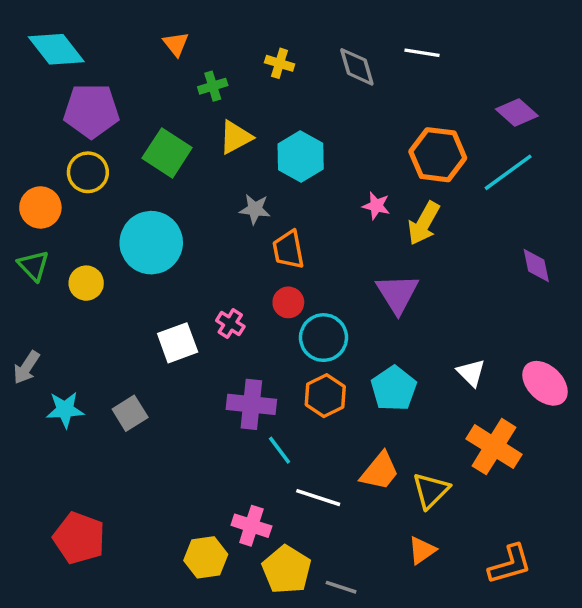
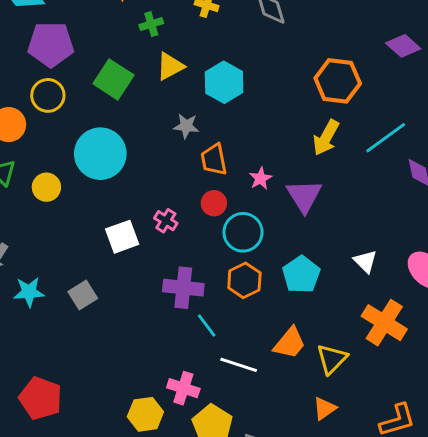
cyan line: (508, 172) -> (386, 138), moved
pink star: (376, 206) -> (260, 178), moved, turned 30

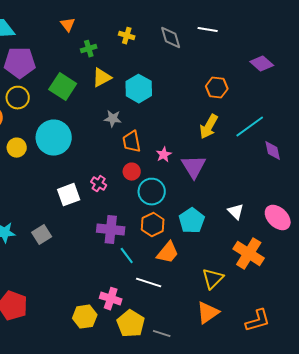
orange hexagon: (338, 81) -> (217, 88), size x0.7
yellow circle: (46, 187) -> (17, 148), moved
orange trapezoid: (290, 343) -> (168, 253), moved
orange triangle: (325, 409) -> (208, 313), size x1.4

